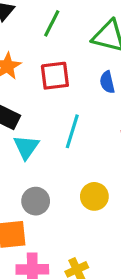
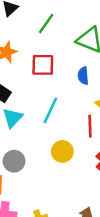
yellow circle: (94, 196) -> (62, 151), moved

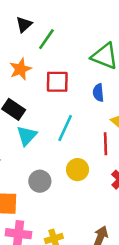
green line: (46, 23) -> (46, 39), moved
gray circle: (14, 161) -> (40, 181), moved

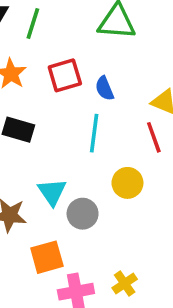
blue semicircle: (98, 93) -> (105, 88), moved
cyan triangle: (27, 136) -> (52, 192), moved

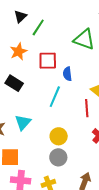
yellow circle: (127, 183) -> (59, 136), moved
gray circle: (83, 214) -> (58, 157), moved

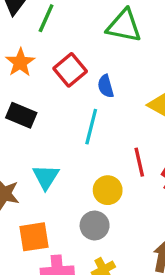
red square: (48, 61) -> (70, 70), turned -30
red line: (87, 108) -> (139, 162), moved
gray circle: (58, 157) -> (95, 225), moved

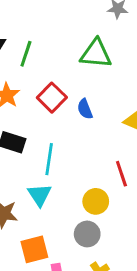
cyan line: (91, 127) -> (49, 159), moved

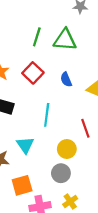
green line: (26, 54) -> (37, 37), moved
blue semicircle: (85, 109) -> (66, 79), moved
cyan line: (49, 159) -> (47, 115), moved

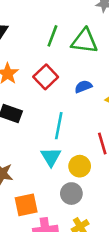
blue semicircle: (66, 79) -> (83, 87), turned 88
cyan triangle: (25, 145) -> (51, 157), moved

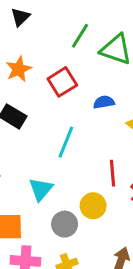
cyan triangle: (51, 157) -> (41, 189), moved
yellow circle: (80, 166) -> (93, 206), moved

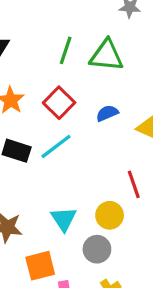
cyan line: (66, 142) -> (56, 146), moved, turned 44
yellow circle: (93, 206) -> (110, 215), moved

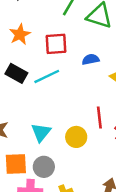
red square: (59, 103) -> (56, 44), turned 30
gray circle: (97, 249) -> (44, 167), moved

